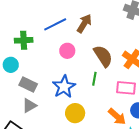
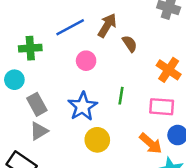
brown semicircle: (103, 56) -> (130, 44), moved, size x0.6
gray rectangle: (28, 84) -> (37, 104), turned 36

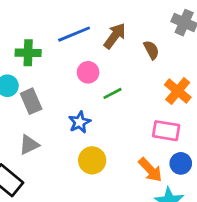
brown semicircle: (130, 44) -> (151, 50), moved
green line: (121, 96) -> (112, 93), moved, turned 48
gray rectangle: (37, 104) -> (31, 101), moved
blue star: (83, 106) -> (80, 122), size x0.7

